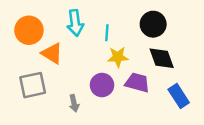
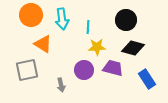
orange circle: (29, 30) -> (31, 15), moved
black diamond: (162, 58) -> (133, 48), turned -55

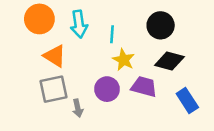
yellow star: (97, 47) -> (124, 60), turned 30
gray square: (27, 70) -> (53, 89), moved

